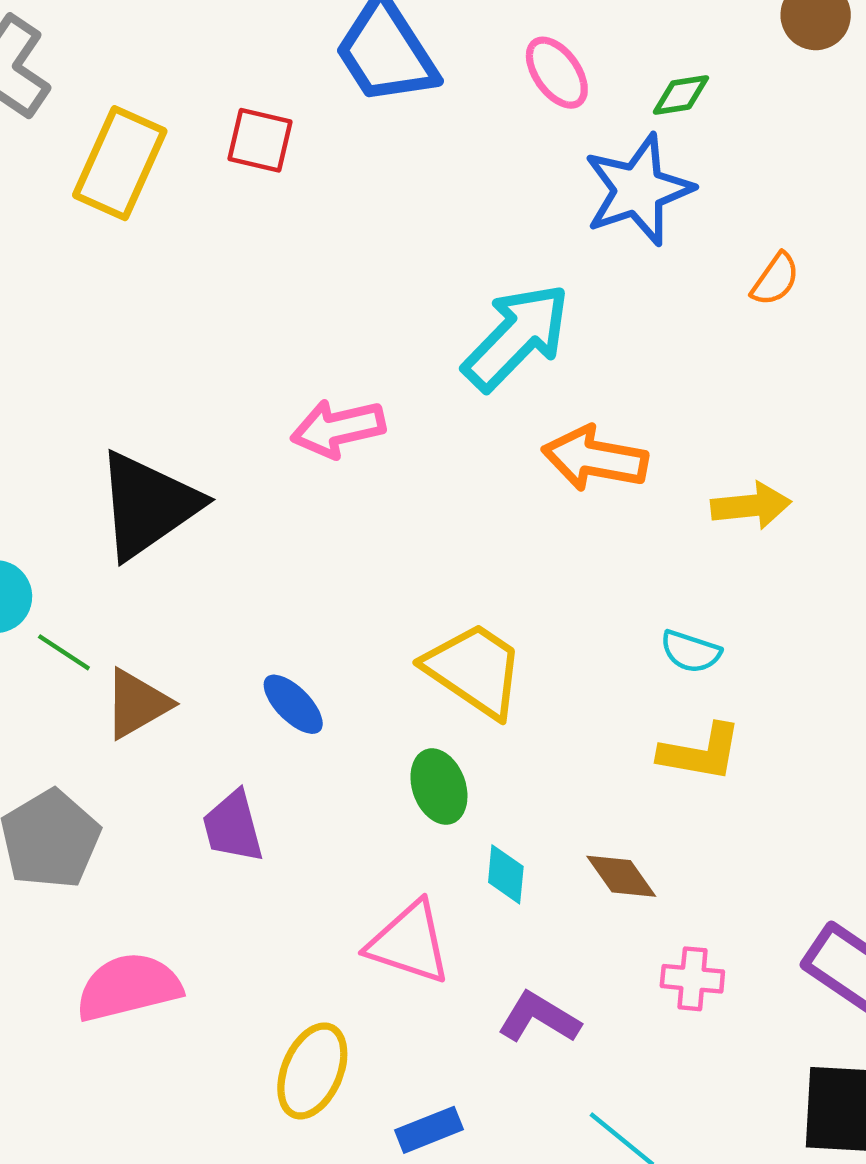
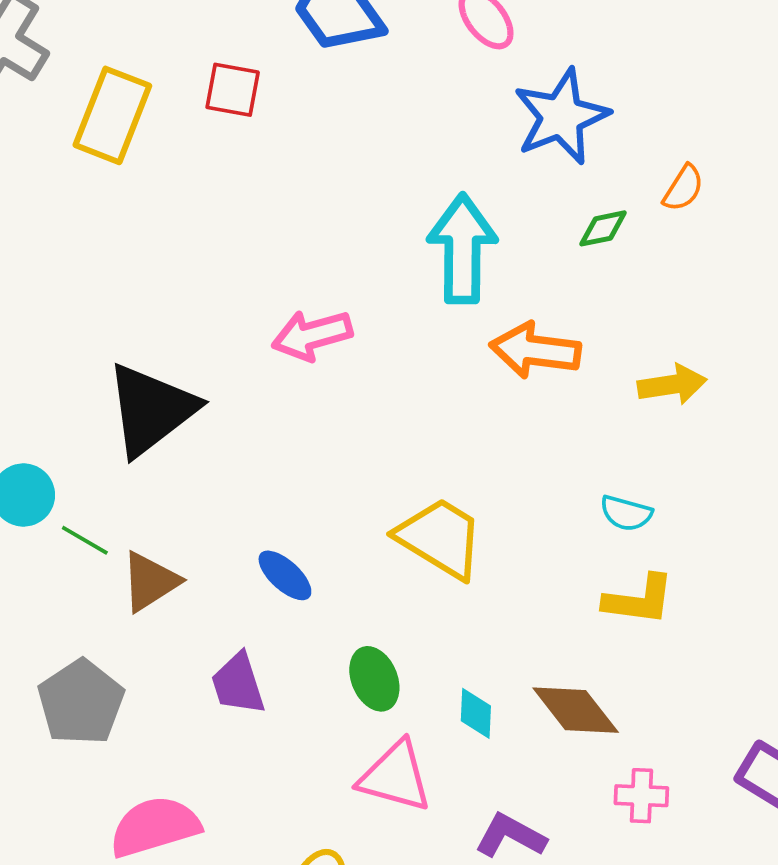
green diamond: (681, 95) -> (603, 228), moved
cyan arrow: (516, 337) -> (462, 249), turned -41
green ellipse: (439, 787) -> (374, 679), moved
brown diamond: (621, 876) -> (576, 710), size x1.4

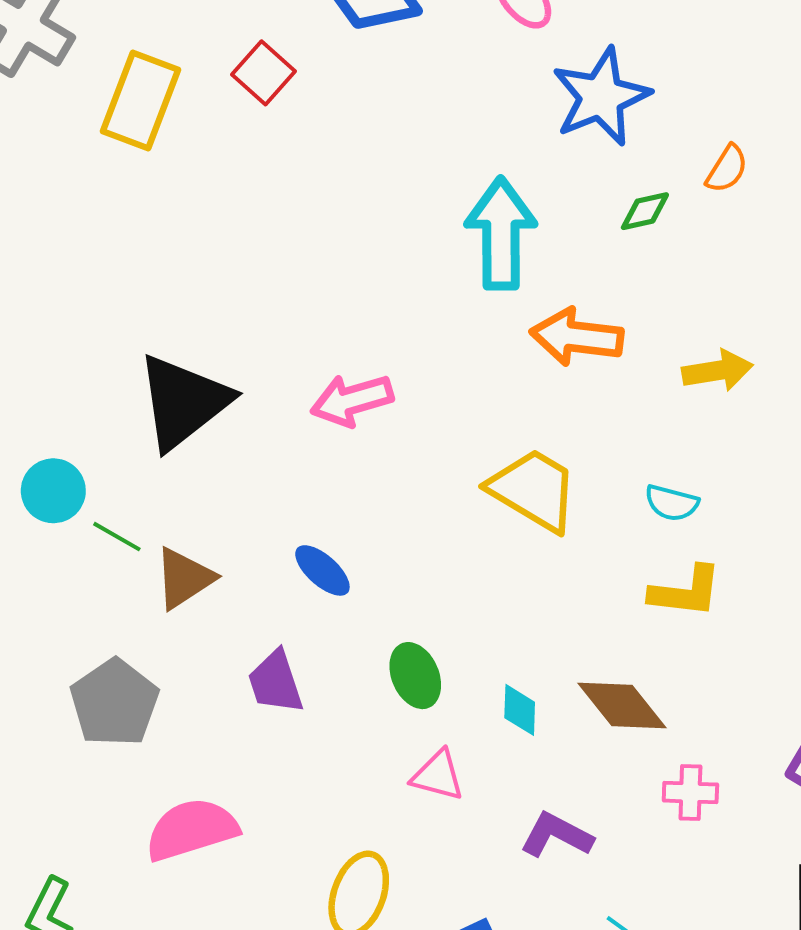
red square: (233, 90) -> (264, 73), turned 32
pink arrow: (312, 335) -> (352, 400), moved
yellow trapezoid: (440, 538) -> (533, 490), moved
pink triangle: (395, 776) -> (438, 776), size x0.7

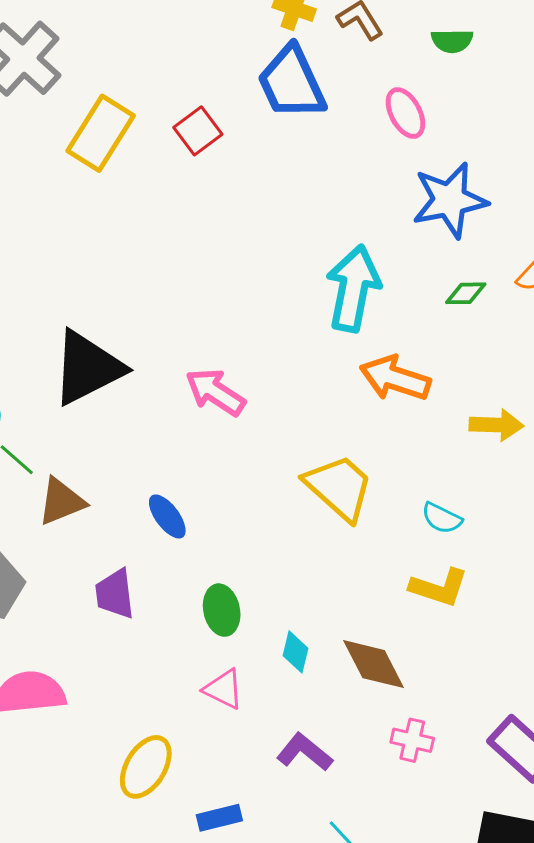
pink arrow: (352, 400) -> (215, 392), turned 38

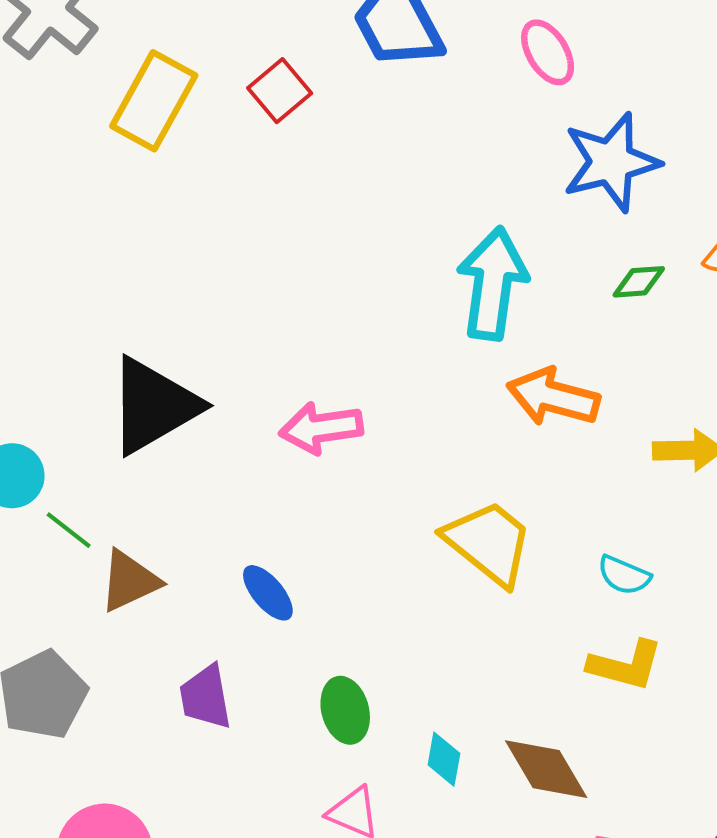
pink arrow: (215, 392) -> (321, 428), turned -38

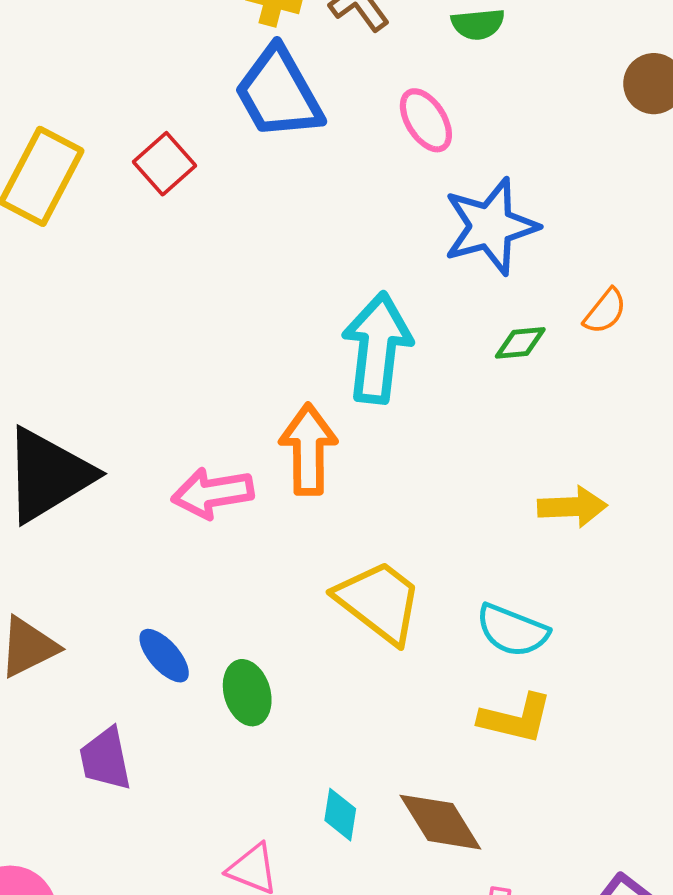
orange arrow: (553, 397) -> (308, 449), moved, turned 76
cyan semicircle: (624, 575) -> (512, 630), size x1.4
green ellipse: (345, 710) -> (247, 693), moved

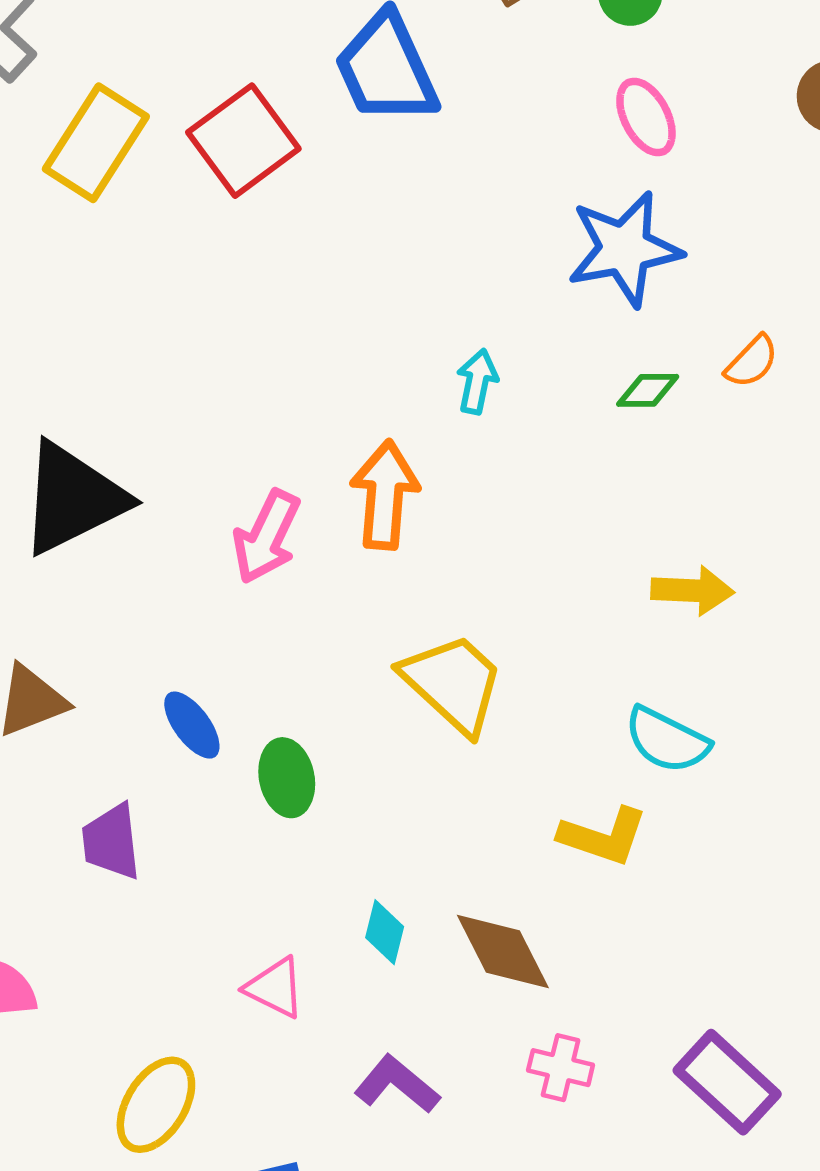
pink ellipse: (426, 120) -> (646, 117), moved
red square: (164, 164) -> (243, 141), size x1.5
cyan arrow: (377, 348) -> (477, 381), size x0.5
pink arrow: (213, 493) -> (266, 537), turned -60
cyan semicircle: (512, 630) -> (667, 740), moved

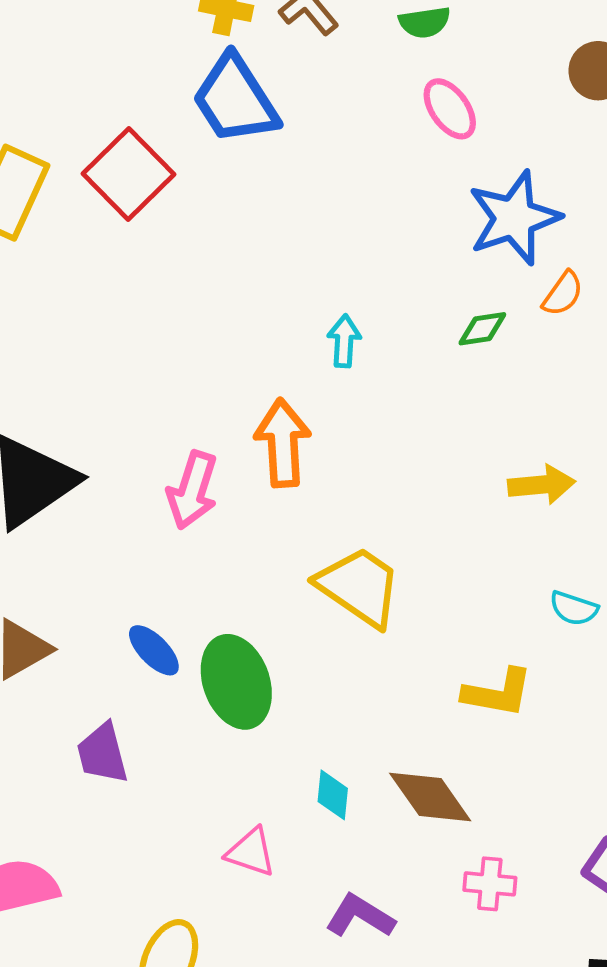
blue star: (625, 249) -> (514, 218), moved
cyan semicircle: (667, 740) -> (574, 608), moved, size x0.7
green ellipse: (287, 778) -> (236, 682), size x1.5

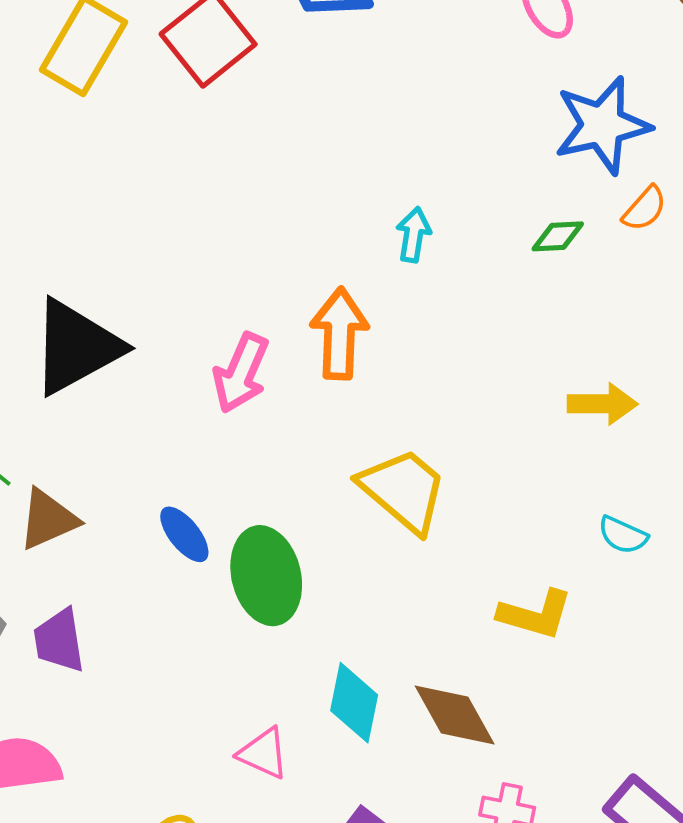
purple trapezoid: (102, 753) -> (59, 640), moved
cyan diamond: (333, 795) -> (354, 703), size x1.5

